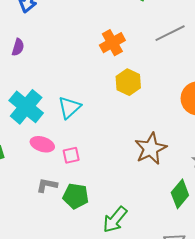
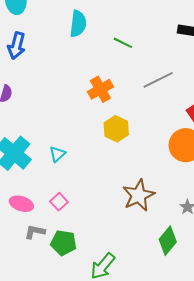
cyan triangle: (69, 108) -> (57, 154), size x0.7
pink ellipse: (42, 144) -> (21, 204), moved
pink square: (71, 155) -> (59, 202), turned -30

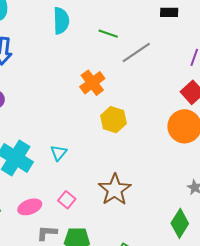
gray line: (158, 80) -> (136, 53), moved
brown star: (139, 195) -> (115, 190), moved
pink ellipse: (21, 204) -> (30, 207), turned -30

